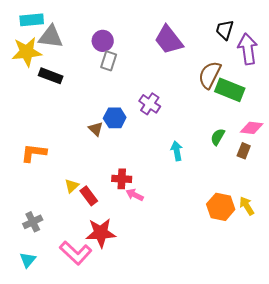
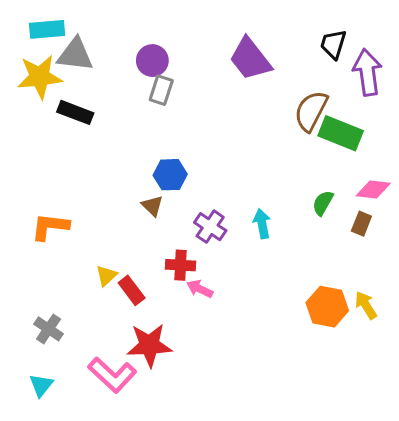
purple cross: (150, 104) -> (210, 227), moved
brown triangle: (96, 129) -> (152, 206), moved
gray cross: (33, 222) -> (49, 329), turned -30

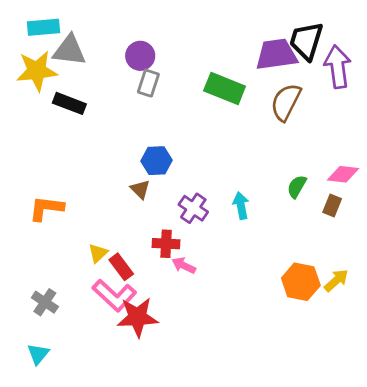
black trapezoid: (333, 44) -> (306, 41), size x1.4
purple trapezoid: (250, 59) -> (276, 54), moved, turned 120
green rectangle: (341, 133) -> (225, 88), moved
yellow arrow: (366, 305) -> (336, 280), turned 80
pink L-shape: (112, 375) -> (114, 295), moved

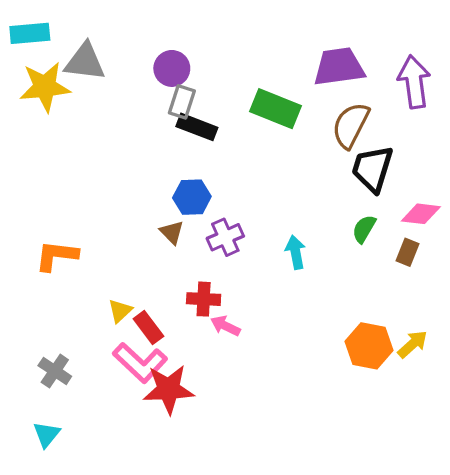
cyan rectangle: (44, 27) -> (30, 33), moved
black trapezoid: (306, 41) -> (372, 169), moved
black rectangle: (69, 103) -> (197, 127), moved
purple cross: (193, 208) -> (225, 237), moved, turned 32

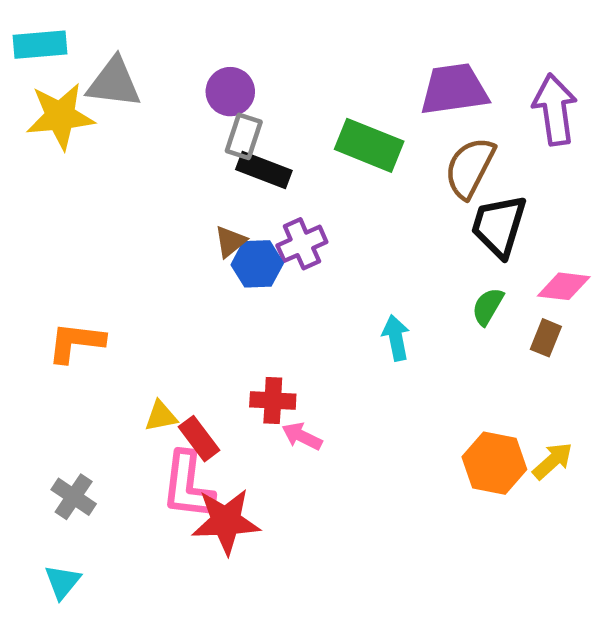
brown triangle: (172, 232) -> (230, 242), moved, turned 36
purple cross: (225, 237) -> (302, 244), moved
yellow triangle: (120, 311) -> (161, 416), turned 32
pink L-shape: (140, 363) -> (188, 486), turned 54

